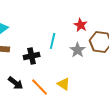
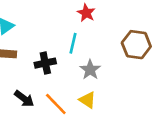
red star: (81, 25) -> (86, 13), moved
gray star: (78, 50) -> (90, 70), moved

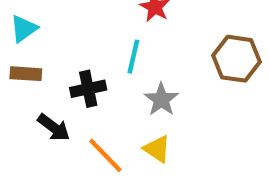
black arrow: (24, 99) -> (54, 127), moved

